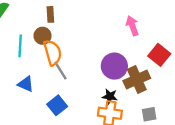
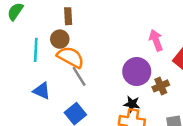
pink arrow: (132, 26) -> (156, 40), moved
orange semicircle: (53, 53) -> (71, 57), turned -45
brown cross: (137, 80) -> (161, 86), size x0.6

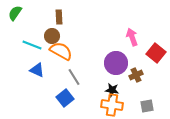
cyan line: (36, 50) -> (32, 45), turned -72
gray line: (79, 76) -> (74, 77), moved
blue triangle: (42, 91) -> (37, 70), moved

